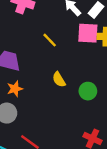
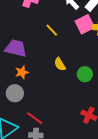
pink square: (88, 33) -> (85, 24), turned -30

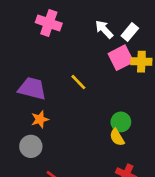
yellow line: (52, 30) -> (78, 82), moved
yellow semicircle: (60, 64) -> (117, 137), moved

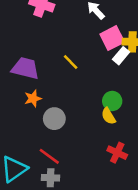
white rectangle: (130, 32) -> (121, 56), moved
gray circle: (31, 146) -> (54, 119), moved

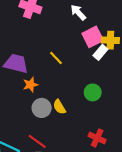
orange star: (33, 98) -> (30, 85), moved
yellow semicircle: (108, 116) -> (59, 107), moved

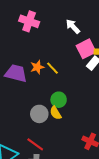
orange star: (30, 85) -> (37, 67), moved
green circle: (93, 92) -> (59, 100), moved

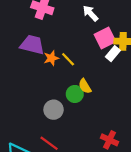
purple trapezoid: (16, 73) -> (32, 45), moved
yellow semicircle: (56, 113) -> (85, 86), moved

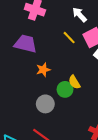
orange star: (51, 58) -> (43, 70), moved
yellow line: (68, 59) -> (69, 38), moved

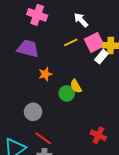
yellow line: (69, 38) -> (71, 42), turned -72
gray circle: (45, 104) -> (33, 112), moved

